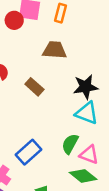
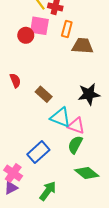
brown trapezoid: (55, 50) -> (83, 46), moved
cyan triangle: (87, 113) -> (60, 117), moved
pink triangle: (89, 155) -> (76, 126), moved

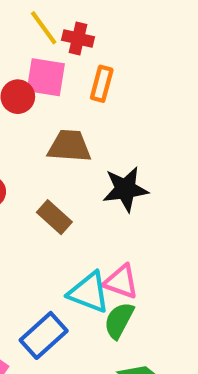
brown trapezoid: (83, 46) -> (69, 146), moved
black star: (89, 94) -> (125, 189), moved
cyan triangle: (60, 117) -> (89, 292), moved

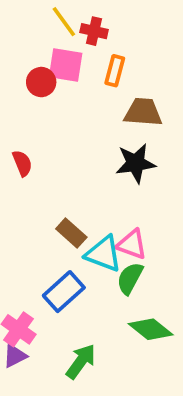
brown trapezoid: (69, 146) -> (143, 112), moved
brown rectangle: (54, 217) -> (71, 233), moved

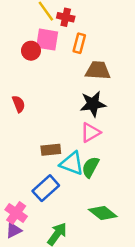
brown rectangle: (71, 233) -> (51, 150), turned -48
pink triangle: (132, 244) -> (90, 132), moved, turned -50
green semicircle: (130, 278) -> (90, 167), moved

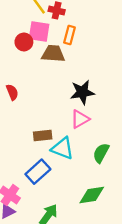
brown trapezoid: (98, 70) -> (53, 54), moved
green semicircle: (90, 167) -> (101, 153), moved
green diamond: (103, 213) -> (92, 195), turned -48

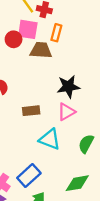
brown rectangle: (43, 135) -> (31, 111), moved
blue rectangle: (38, 172) -> (29, 176), moved

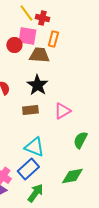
black star: (68, 87) -> (37, 85), moved, turned -30
cyan triangle: (50, 139) -> (34, 147), moved

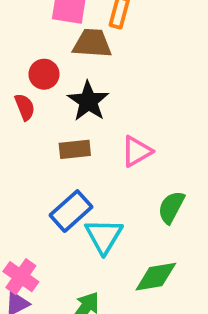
red circle: (14, 45) -> (44, 74), moved
cyan triangle: (34, 147) -> (104, 236), moved, turned 40
blue rectangle: (28, 169) -> (71, 211), moved

